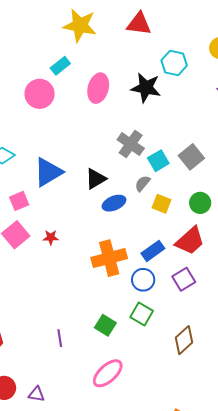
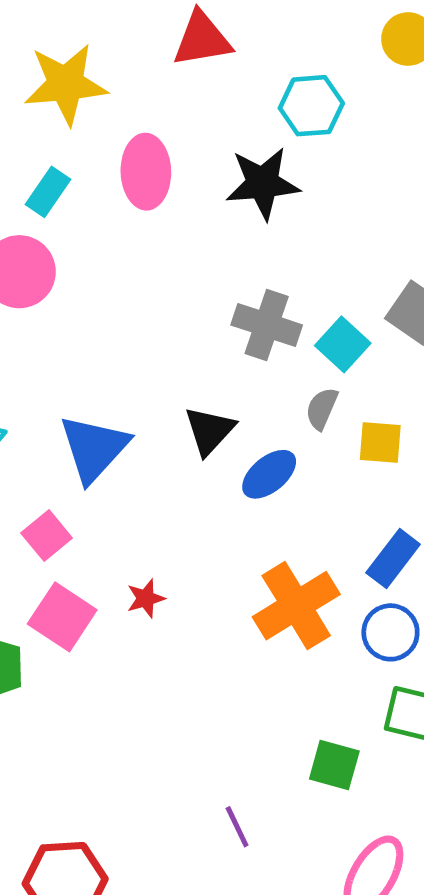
pink ellipse: (98, 88) -> (146, 172), moved

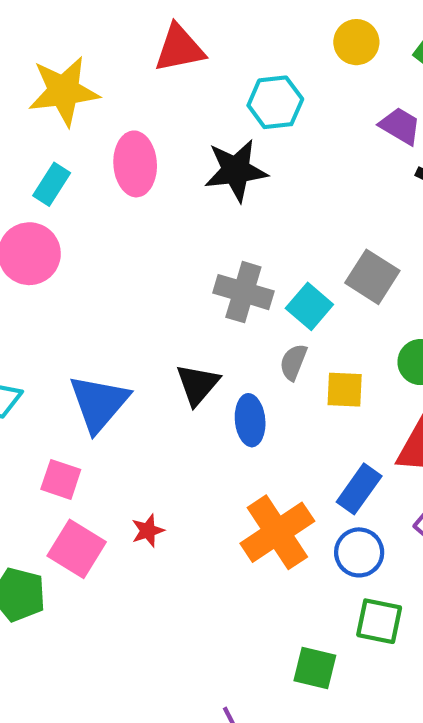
blue ellipse: (269, 474) -> (250, 420), turned -54
pink square: (47, 535) -> (61, 479), turned -30

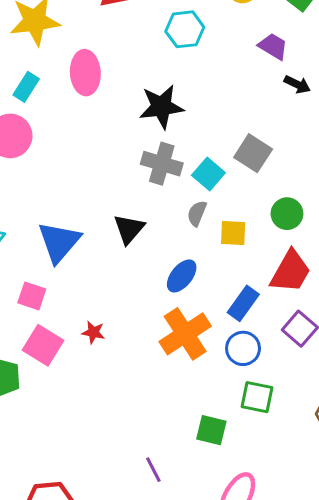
black star: (236, 170) -> (161, 107), moved
blue ellipse: (250, 420) -> (182, 276), moved, turned 44
red star: (148, 531) -> (93, 332), turned 30

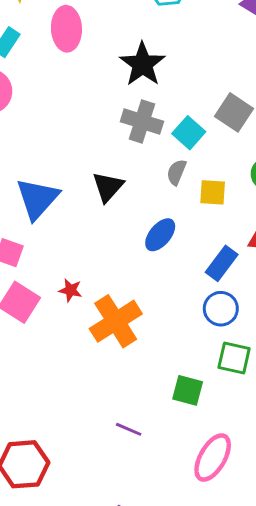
black star: (161, 107) -> (143, 64), turned -30
orange cross: (185, 334) -> (116, 321), moved
purple line: (153, 470) -> (129, 429), turned -40

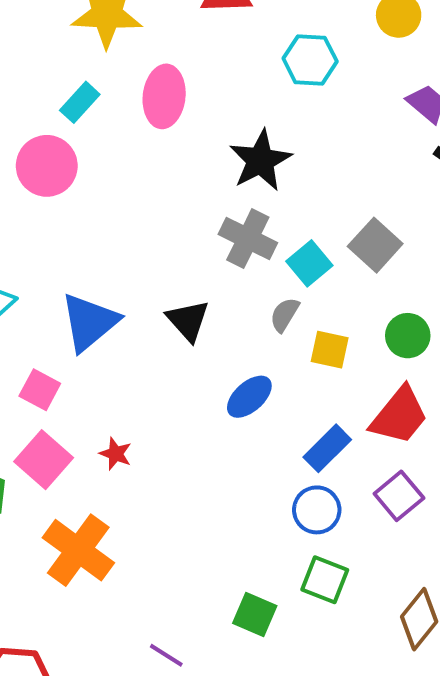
black triangle: (108, 187) -> (188, 320), turned -32
orange cross: (116, 321) -> (78, 550), moved, turned -30

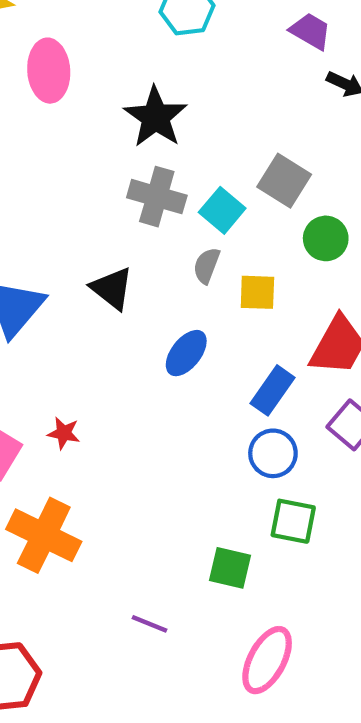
green circle: (408, 336) -> (326, 238), moved

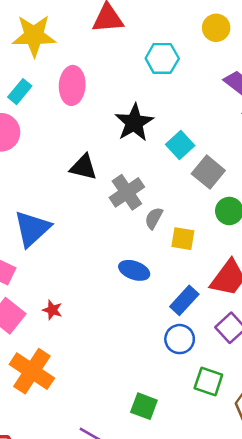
gray cross: (157, 197) -> (127, 192), moved, turned 32
cyan square: (222, 210) -> (180, 145), moved
black triangle: (112, 288) -> (83, 167), moved, turned -32
blue ellipse: (186, 353) -> (134, 270), turned 64
green square: (293, 521) -> (208, 382), moved

